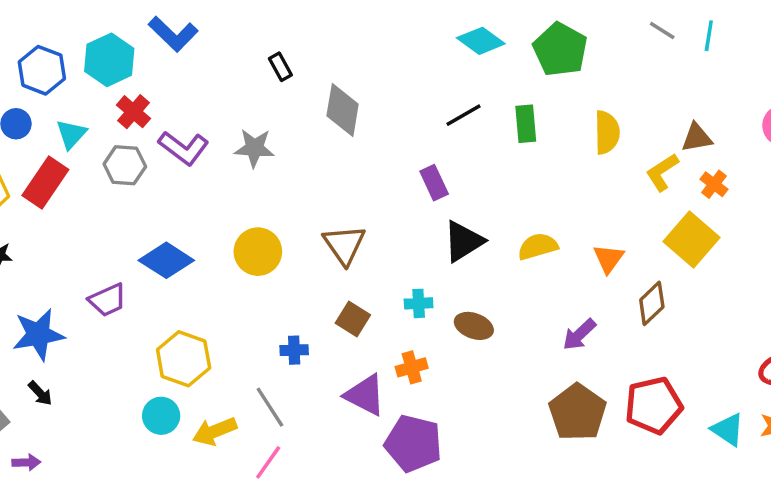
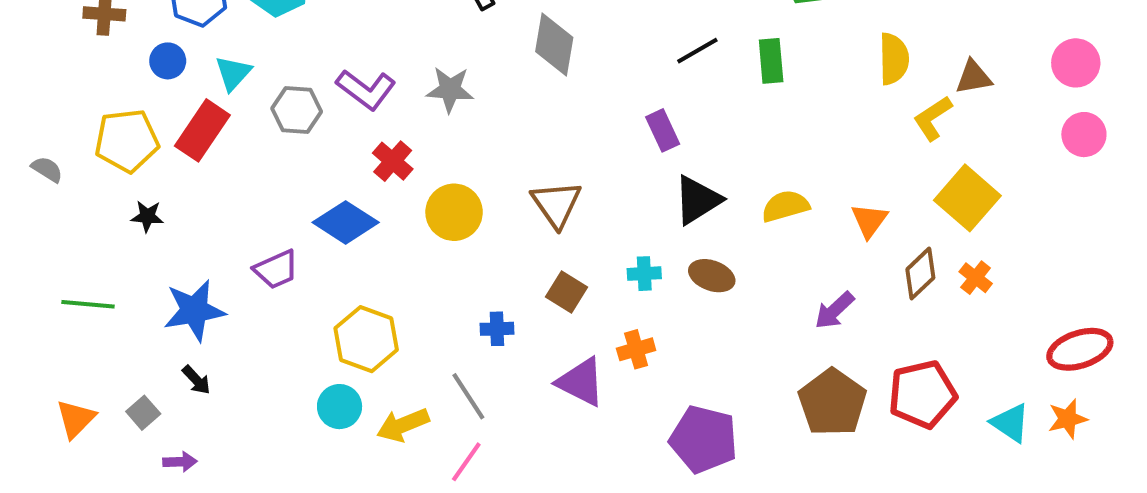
red cross: (133, 112) -> (393, 161), moved
yellow semicircle: (607, 132) -> (894, 59), moved
orange cross: (714, 184) -> (976, 278), moved
brown ellipse: (474, 326) -> (712, 276), moved
purple pentagon: (413, 443) -> (704, 439), moved

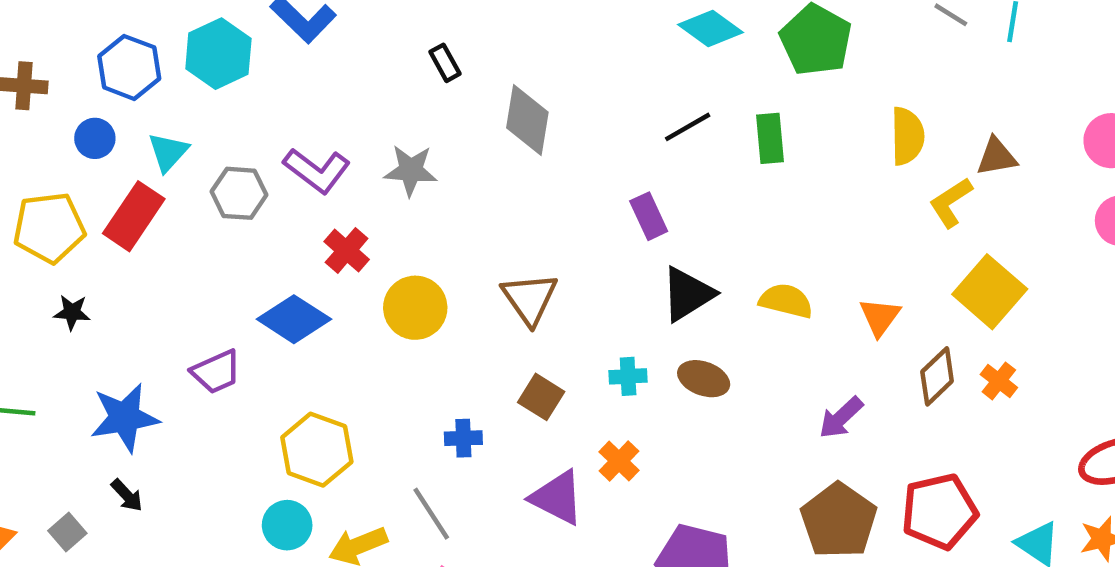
yellow semicircle: (785, 206) -> (786, 301), turned 30
orange cross: (636, 349) -> (619, 461), turned -30

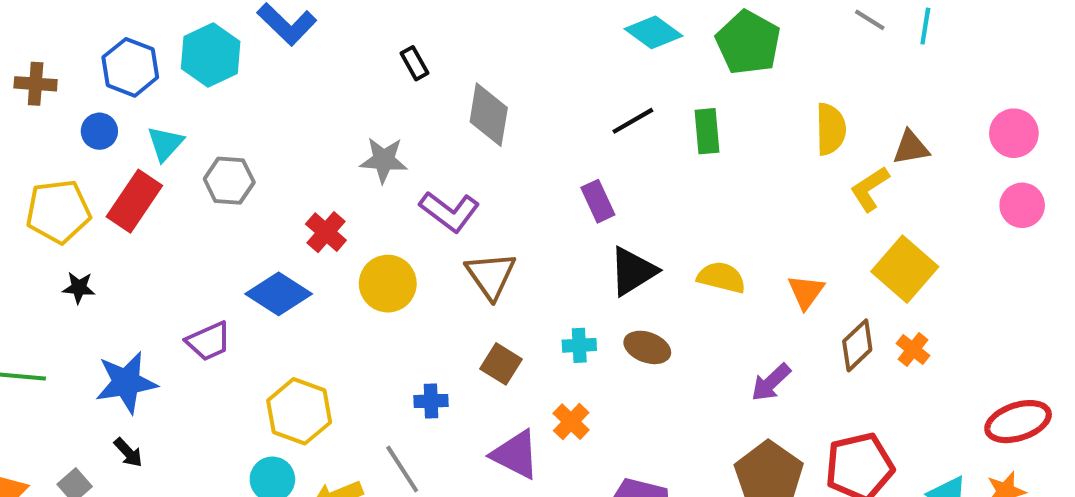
purple L-shape: (317, 170) -> (450, 211), moved

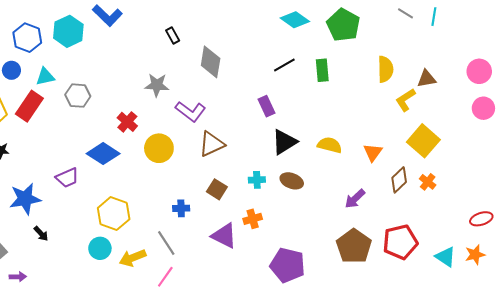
cyan triangle: (165, 144) -> (45, 77), turned 36
brown triangle: (491, 275) -> (212, 144), turned 40
orange cross: (571, 422) -> (253, 219), turned 30
red ellipse: (1018, 422) -> (481, 219), size x0.7
black arrow: (128, 452) -> (41, 234), moved

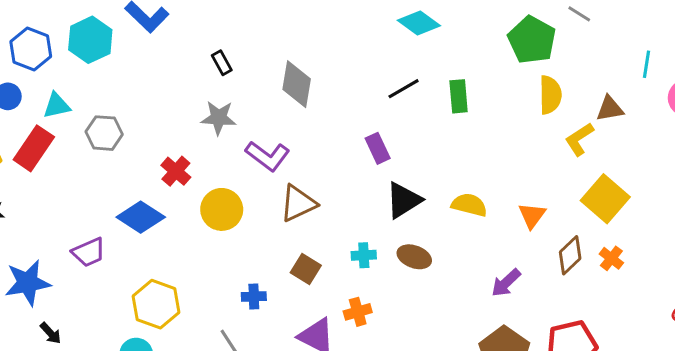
cyan line: (434, 17) -> (647, 64), moved
green pentagon: (343, 25) -> (532, 40), moved
black rectangle: (173, 36) -> (222, 63), moved

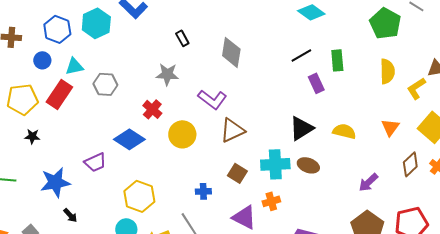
yellow semicircle: (550, 95) -> (387, 71), moved
gray star: (219, 118) -> (167, 74), moved
purple rectangle: (378, 148) -> (316, 83), moved
orange triangle: (532, 216) -> (390, 127), moved
cyan cross: (364, 255) -> (275, 164), size x1.8

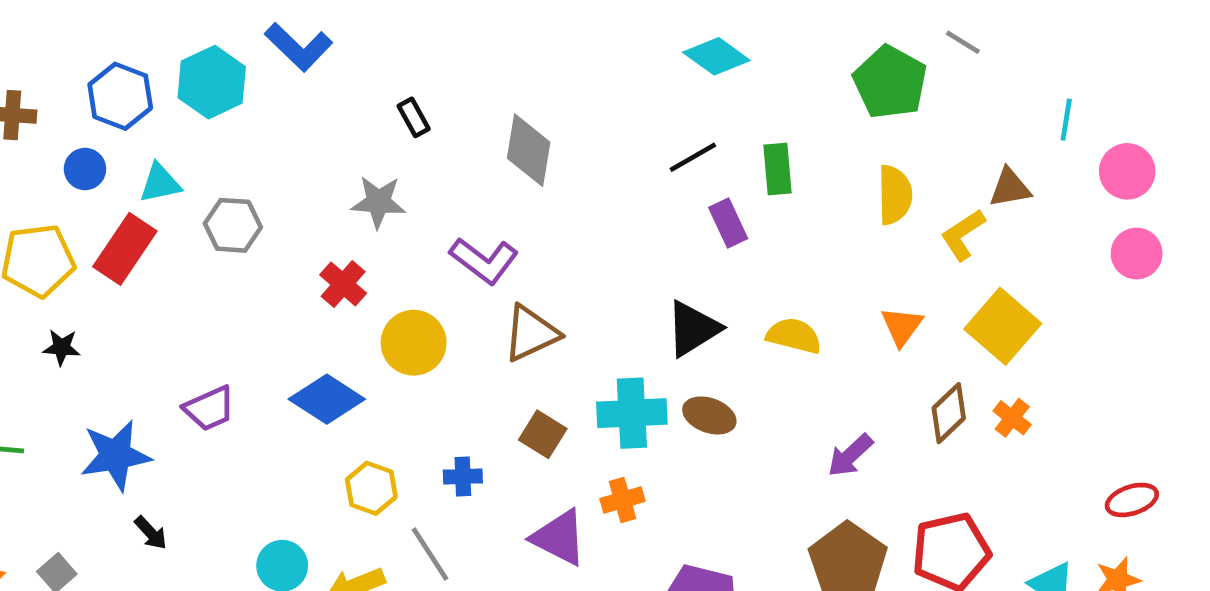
blue diamond: (129, 139) -> (327, 399), moved
yellow hexagon: (139, 196) -> (371, 488), moved, size x0.7

